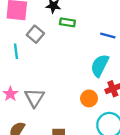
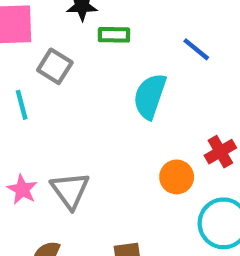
blue line: (108, 35) -> (196, 49), turned 32
cyan semicircle: (100, 65) -> (150, 96), moved

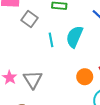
cyan line: (22, 105) -> (51, 40), moved

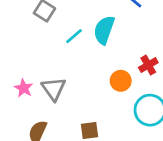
cyan line: (51, 40) -> (74, 36), turned 64

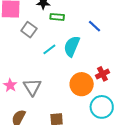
orange circle: (121, 81) -> (82, 84), size x1.5

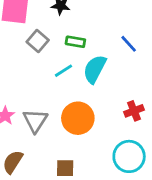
green rectangle: (57, 17) -> (75, 42), moved
orange circle: (82, 84) -> (78, 118), moved

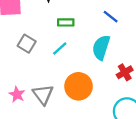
gray square: (38, 41) -> (27, 44), moved
cyan semicircle: (95, 69) -> (101, 47), moved

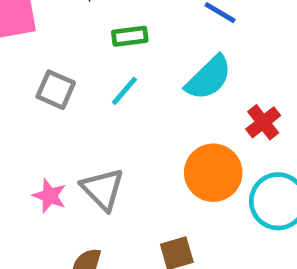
cyan semicircle: (101, 47) -> (209, 78), turned -145
orange circle: (79, 86) -> (213, 173), moved

